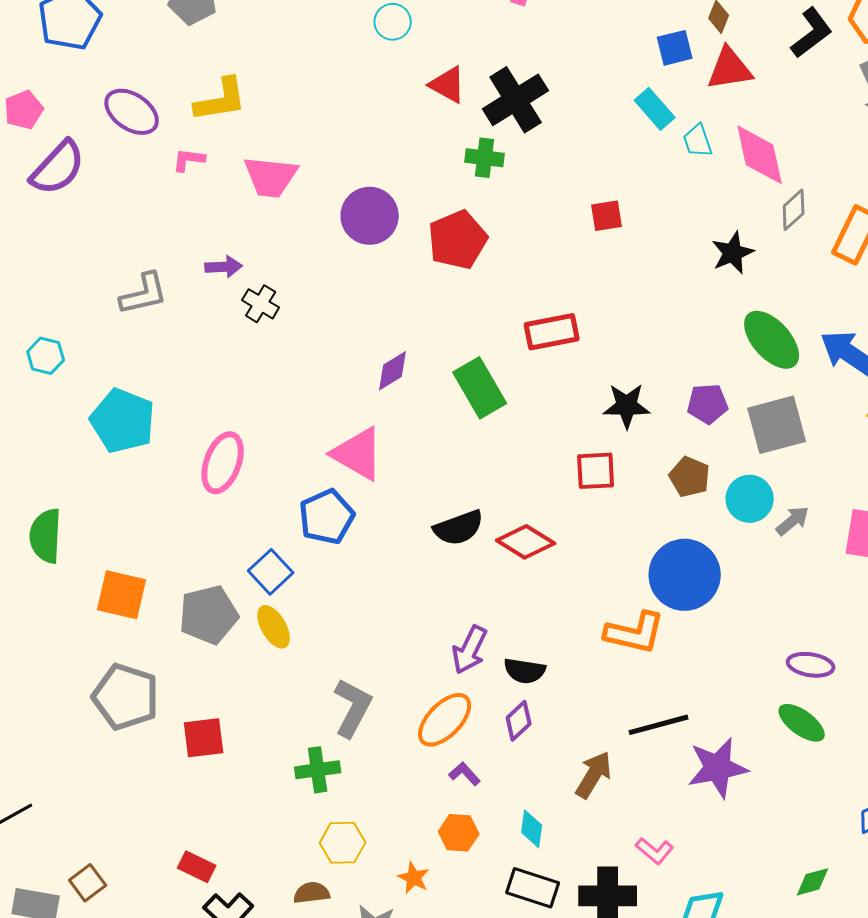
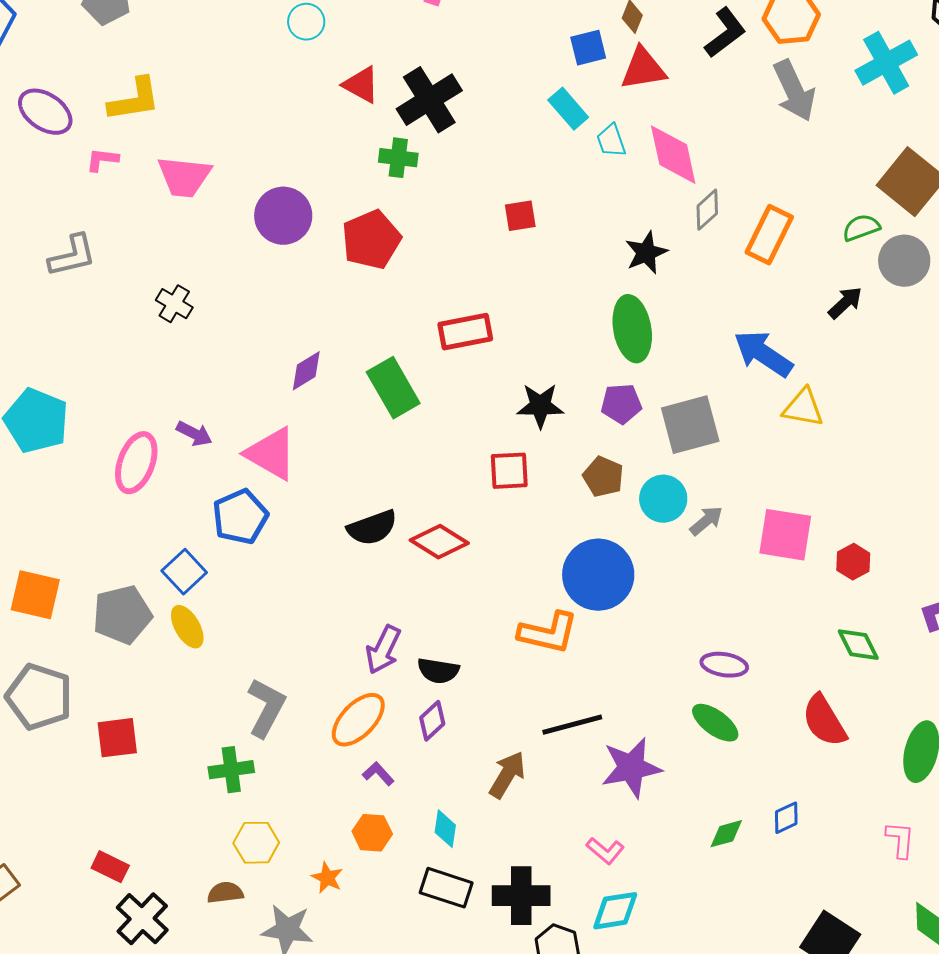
purple arrow: (224, 267) -> (194, 434), moved, turned 30
gray L-shape: (144, 294) -> (72, 256), moved
green ellipse: (772, 340) -> (632, 329), moved, turned 32
pink L-shape: (655, 851) -> (605, 851), moved
green diamond: (813, 882) -> (726, 834), moved

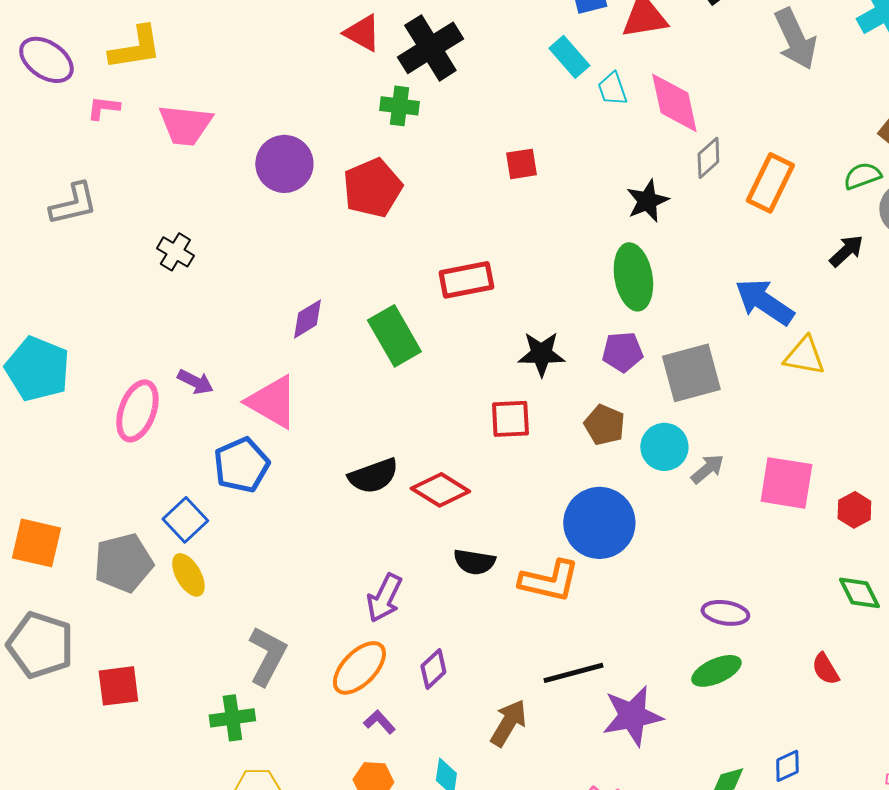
black semicircle: (438, 671) -> (474, 562), moved
red semicircle: (824, 721) -> (825, 669), size x0.6
green ellipse: (715, 723) -> (716, 671), turned -60

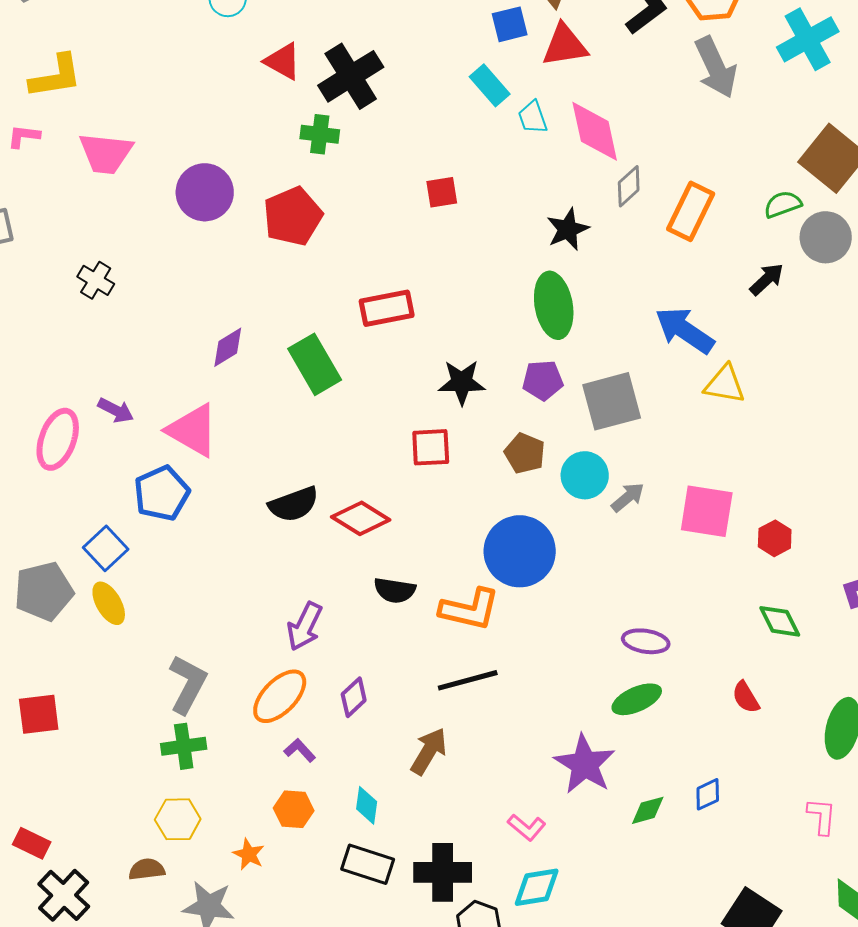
black line: (573, 673) -> (468, 680), moved
purple star: (632, 716) -> (585, 764), moved, turned -30
green cross: (232, 718) -> (184, 746), moved

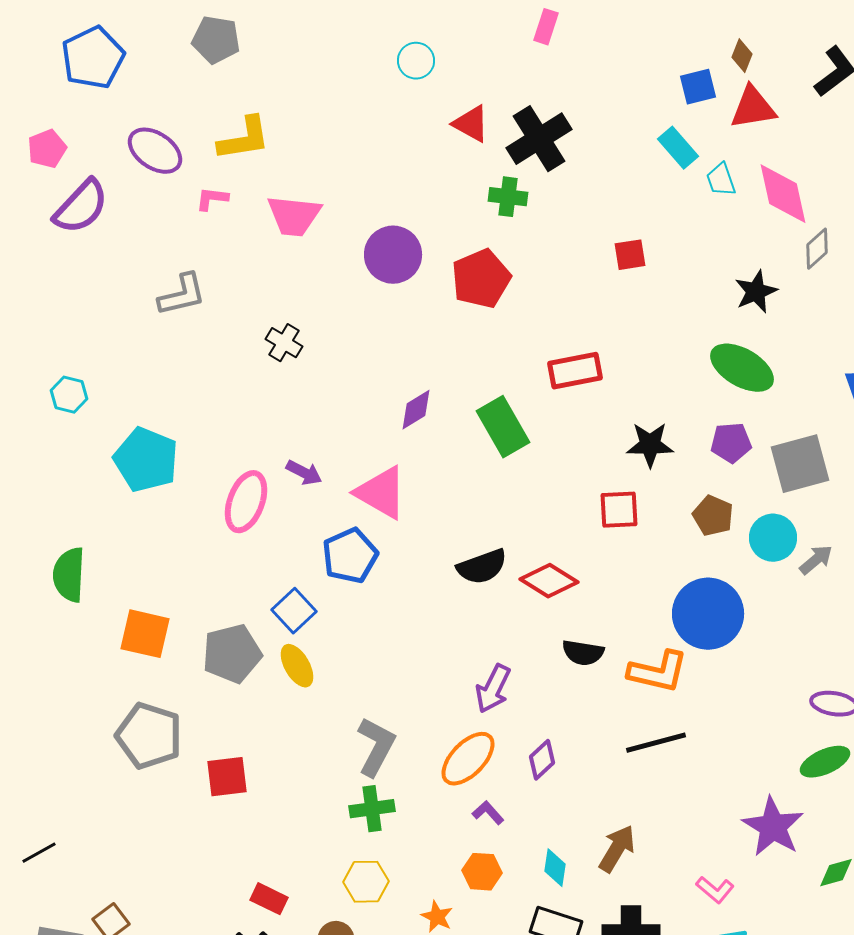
green ellipse: (554, 305) -> (742, 368), turned -50
brown arrow: (429, 751) -> (617, 849), moved
red rectangle: (32, 843) -> (269, 899), moved

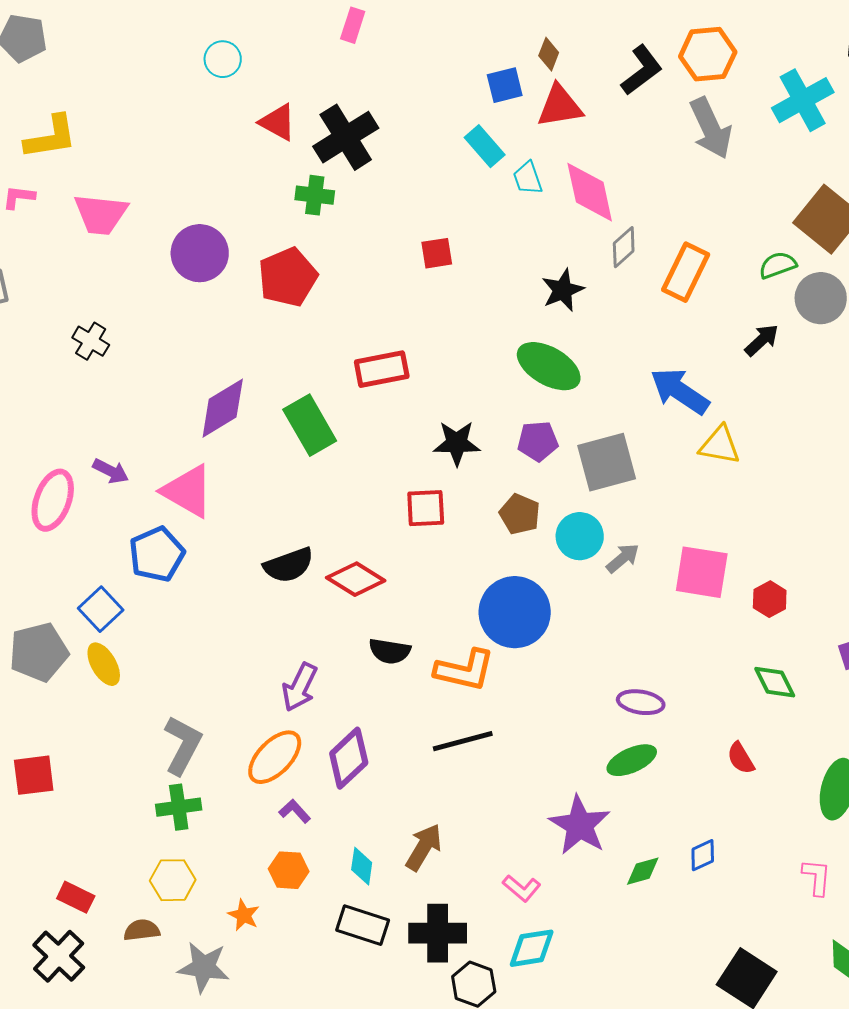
purple diamond: (416, 410) -> (223, 408), size x1.5
purple diamond: (542, 760) -> (349, 758), size x1.5

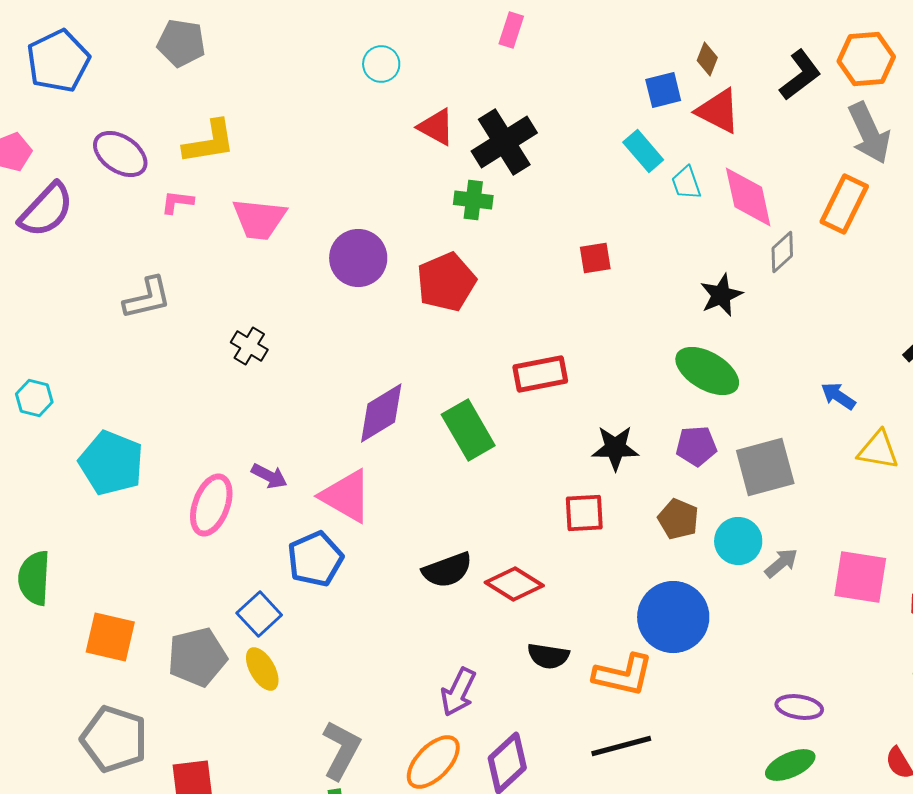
red triangle: (560, 106) -> (718, 111), turned 36
orange rectangle: (686, 272) -> (844, 204), moved
blue arrow: (680, 391) -> (838, 396), size x0.6

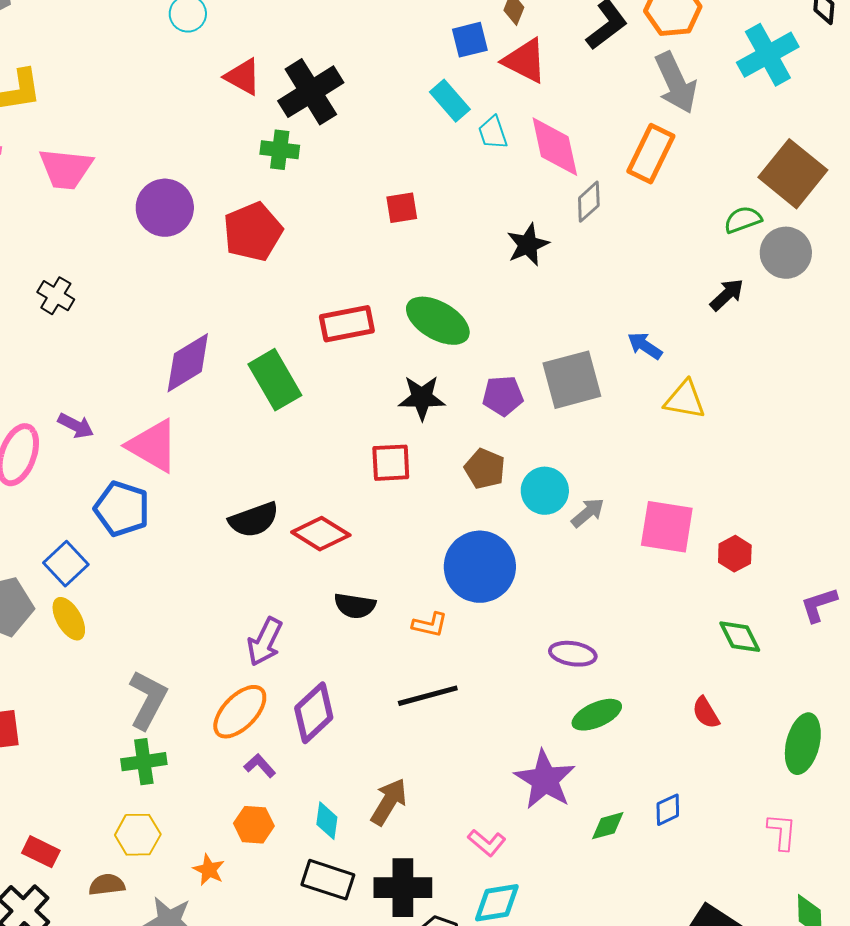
green ellipse: (707, 371) -> (438, 321), moved
gray square: (765, 467) -> (572, 380), moved
blue pentagon: (315, 559) -> (122, 509), turned -30
orange L-shape: (623, 675) -> (430, 625), size x0.6
purple ellipse: (799, 707) -> (573, 654), moved

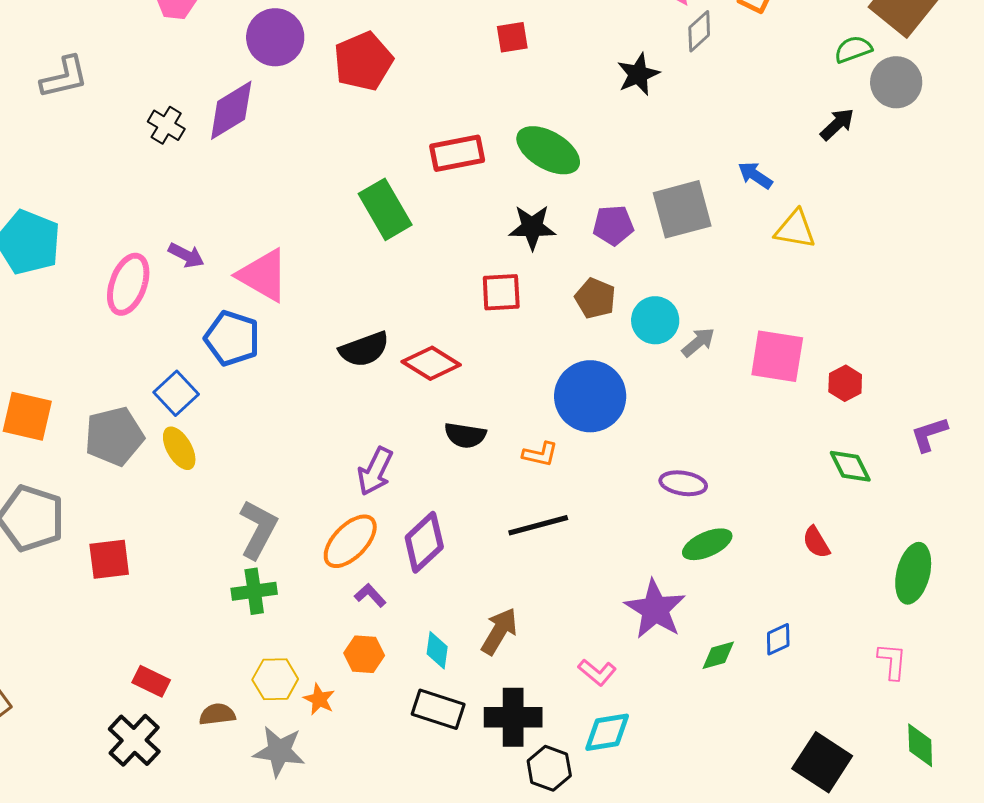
purple diamond: (188, 363) -> (231, 110), moved
yellow hexagon: (138, 835) -> (275, 679), moved

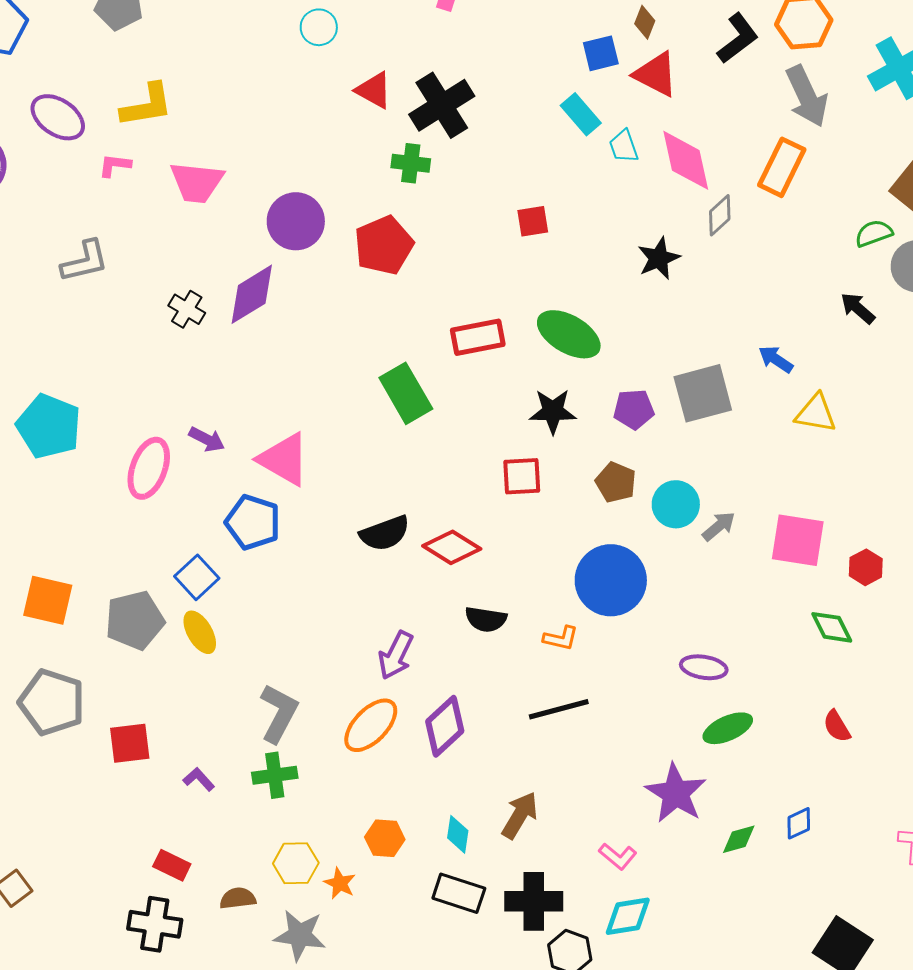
black arrow: (837, 124) -> (858, 308), turned -96
green diamond: (850, 466) -> (832, 627), moved
purple L-shape: (370, 595) -> (199, 779), moved
black cross: (134, 740) -> (155, 924), turned -34

